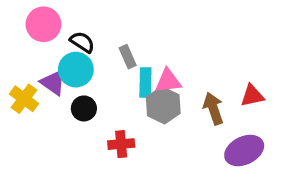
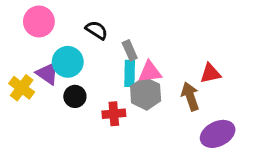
black semicircle: (82, 42) -> (97, 30), moved
gray rectangle: (128, 57) -> (130, 50), moved
red triangle: (252, 96) -> (210, 73), moved
red cross: (121, 144) -> (114, 114), moved

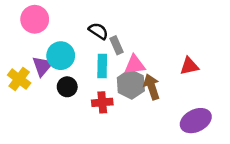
black semicircle: (97, 30) -> (98, 31), moved
purple triangle: (48, 73) -> (42, 66), turned 35
cyan rectangle: (130, 73) -> (102, 66), moved
brown arrow: (190, 96) -> (152, 87), moved

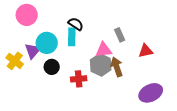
gray rectangle: (117, 45) -> (120, 35), moved
cyan rectangle: (102, 66) -> (72, 37), moved

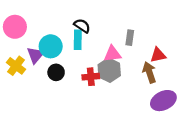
pink circle: (27, 15) -> (15, 27), moved
gray rectangle: (120, 35) -> (130, 38), turned 32
brown arrow: (117, 67) -> (149, 72), moved
red cross: (79, 79) -> (91, 77), moved

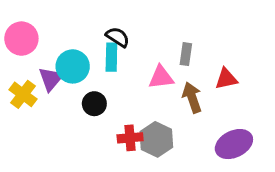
gray hexagon: (109, 70) -> (156, 139), moved
black circle: (56, 72) -> (94, 104), moved
brown arrow: (149, 72) -> (192, 97), moved
red cross: (91, 77) -> (130, 138), moved

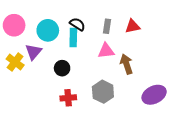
gray rectangle: (186, 54) -> (107, 26), moved
cyan circle: (73, 66) -> (48, 30), moved
red triangle: (226, 79) -> (133, 26), moved
red cross: (130, 138) -> (68, 98), moved

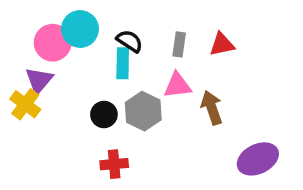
pink circle: (14, 25) -> (53, 43), moved
cyan circle: (48, 30) -> (80, 29), moved
purple triangle: (33, 52) -> (39, 80), moved
gray hexagon: (103, 92) -> (143, 111), moved

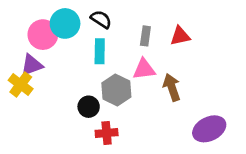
black semicircle: (130, 41) -> (101, 19), moved
purple triangle: (39, 80) -> (32, 65), turned 30
black circle: (104, 114) -> (89, 107), moved
red cross: (114, 164) -> (107, 133), moved

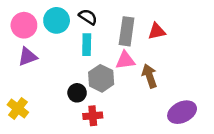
pink circle: (43, 35) -> (24, 25), moved
gray rectangle: (145, 36) -> (127, 31), size x1.6
yellow cross: (21, 84) -> (18, 109), moved

